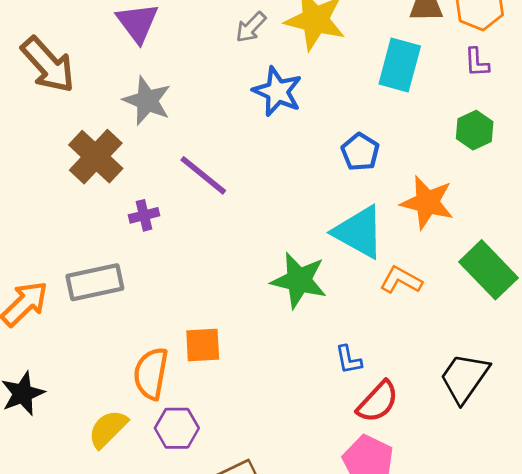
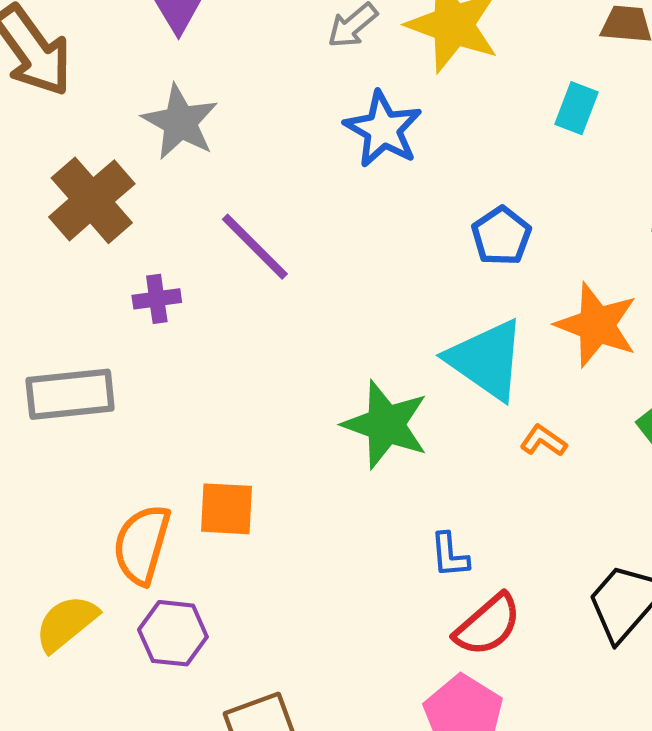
cyan rectangle: (400, 65) -> (576, 108), size x0.6
orange L-shape: (401, 280) -> (543, 441), size x0.7

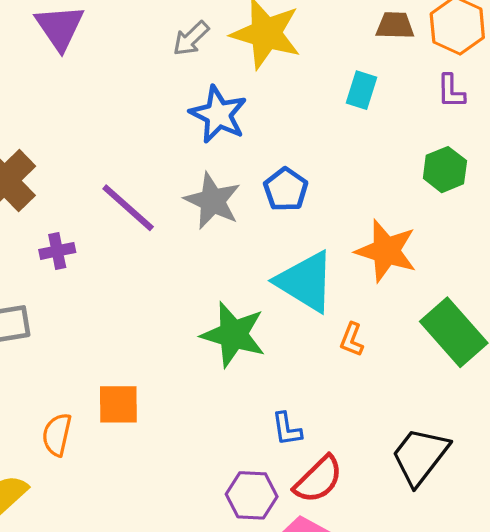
gray star: (180, 122) -> (212, 201), moved
blue pentagon: (501, 236) -> (286, 189), moved
orange L-shape: (543, 441) -> (352, 340), turned -100
orange semicircle: (142, 544) -> (57, 435), size x0.7
purple hexagon: (173, 633) -> (252, 495), moved

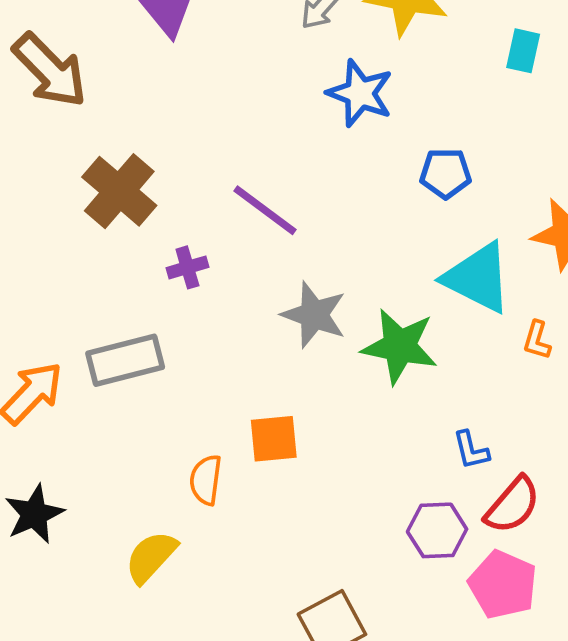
blue pentagon: (286, 189) -> (445, 173), turned -30
gray star: (212, 201) -> (314, 315), moved

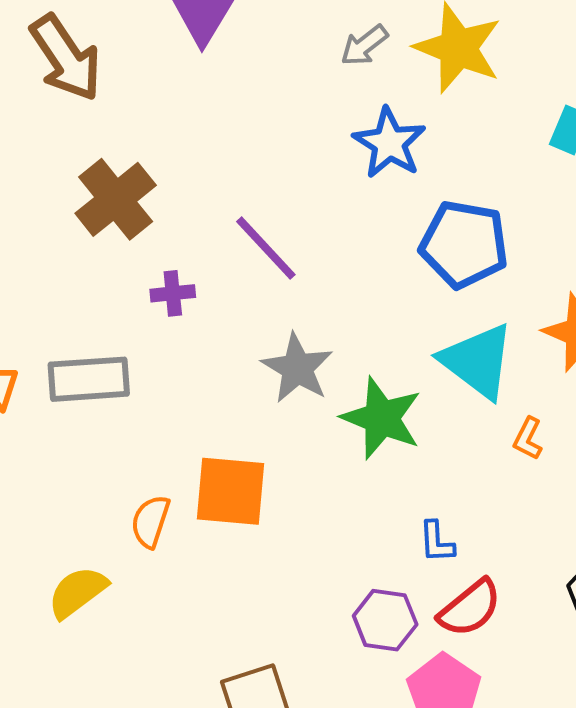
blue pentagon: (445, 173) -> (464, 244), size x1.6
orange square: (274, 439) -> (231, 491), size x1.4

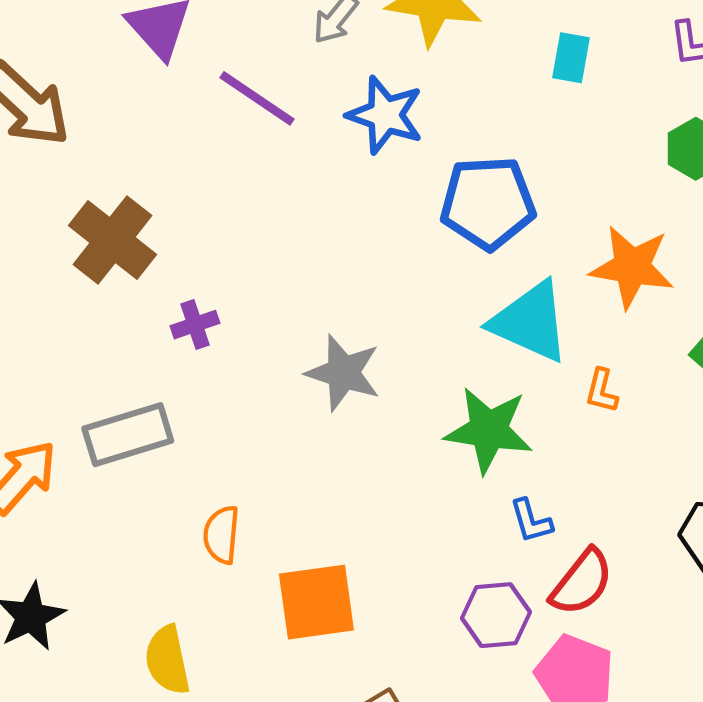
purple line: (266, 248) -> (257, 98), moved
green star: (382, 418) -> (489, 430), moved
orange square: (231, 491) -> (316, 602), moved
orange semicircle: (150, 521) -> (221, 535), moved
yellow semicircle: (77, 592) -> (167, 660), turned -52

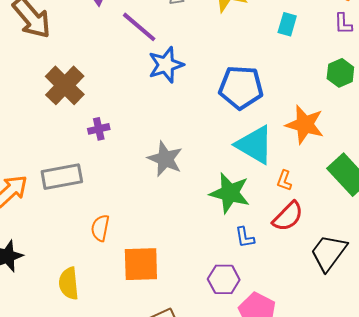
blue star: (385, 115) -> (166, 65), moved, turned 30
red semicircle: (582, 582) -> (288, 216), moved

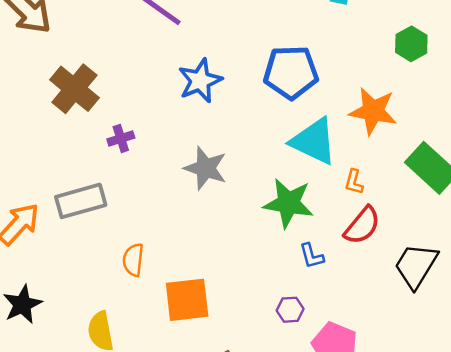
blue star: (166, 65) -> (200, 81), moved
purple hexagon: (224, 279) -> (290, 310), size x0.7

